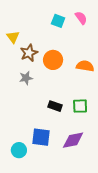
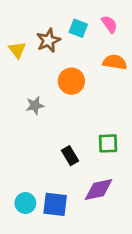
brown star: (29, 53) -> (48, 40), moved
orange semicircle: (85, 66) -> (115, 62), moved
black rectangle: (55, 106) -> (70, 156), moved, turned 40
blue square: (41, 137) -> (55, 204), moved

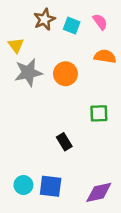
brown star: (48, 40) -> (44, 19), moved
gray star: (35, 105) -> (28, 73), moved, size x1.6
green square: (108, 143) -> (99, 113), moved
purple diamond: (99, 189) -> (99, 192), moved

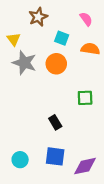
cyan square: (72, 26) -> (62, 38), moved
gray star: (28, 73) -> (24, 63), turned 30
blue square: (51, 186) -> (55, 156), moved

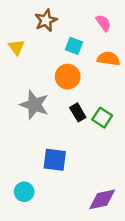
gray star: (24, 63) -> (34, 105), moved
green square: (85, 98) -> (102, 118), turned 35
black rectangle: (55, 122) -> (78, 112), moved
blue square: (55, 156) -> (55, 160), moved

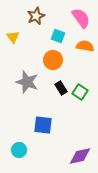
pink semicircle: (103, 23) -> (81, 18), size x1.5

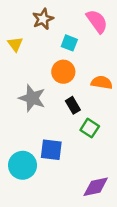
orange semicircle: (85, 46) -> (102, 83), moved
green square: (80, 92) -> (90, 128), moved
cyan circle: (19, 150) -> (23, 165), moved, size x1.5

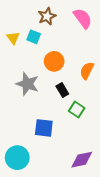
brown star: (43, 19) -> (47, 16), moved
cyan square: (69, 43) -> (34, 37), moved
orange semicircle: (102, 83) -> (87, 71), turned -72
cyan circle: (23, 165) -> (17, 158), moved

